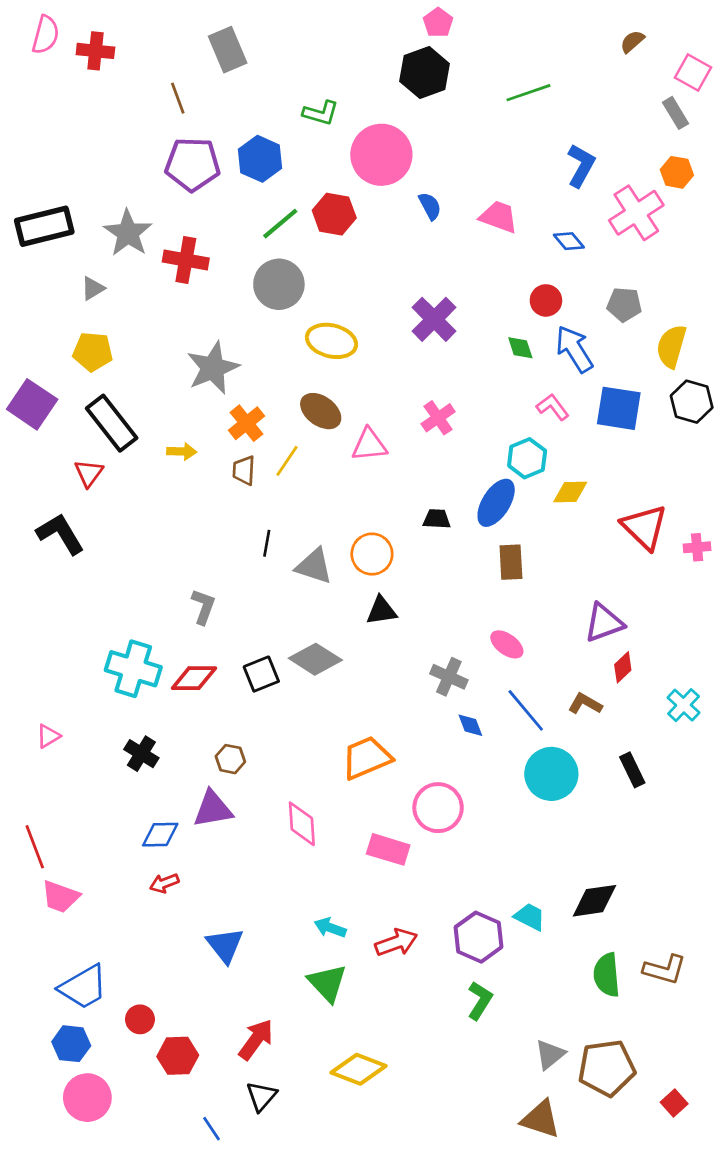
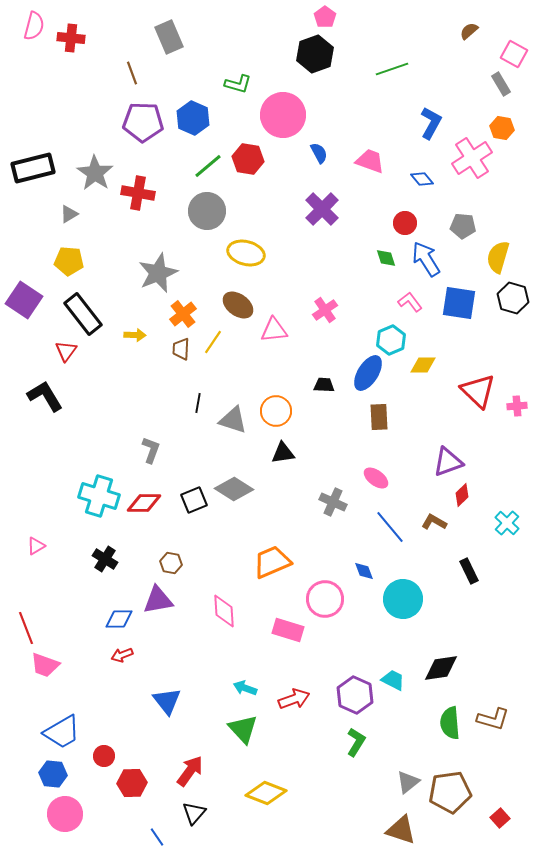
purple cross: (434, 319) -> (322, 209), moved
blue diamond: (470, 725) -> (364, 571), moved
cyan circle: (551, 774) -> (403, 599), moved

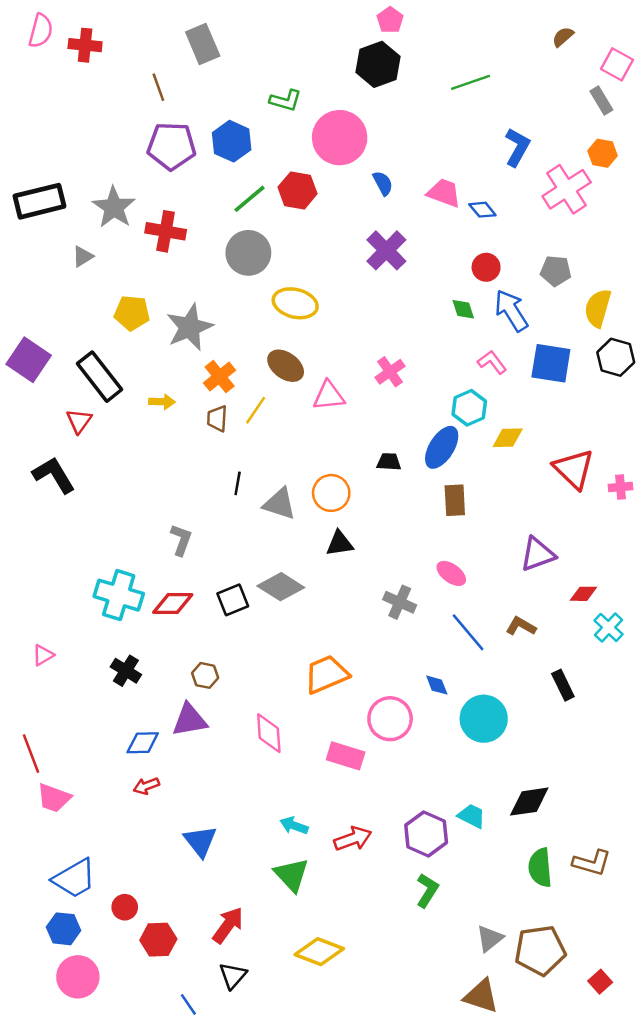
blue diamond: (422, 179) -> (482, 210), moved
yellow pentagon: (69, 261) -> (132, 313), moved
red diamond: (462, 495) -> (583, 594), moved, turned 45

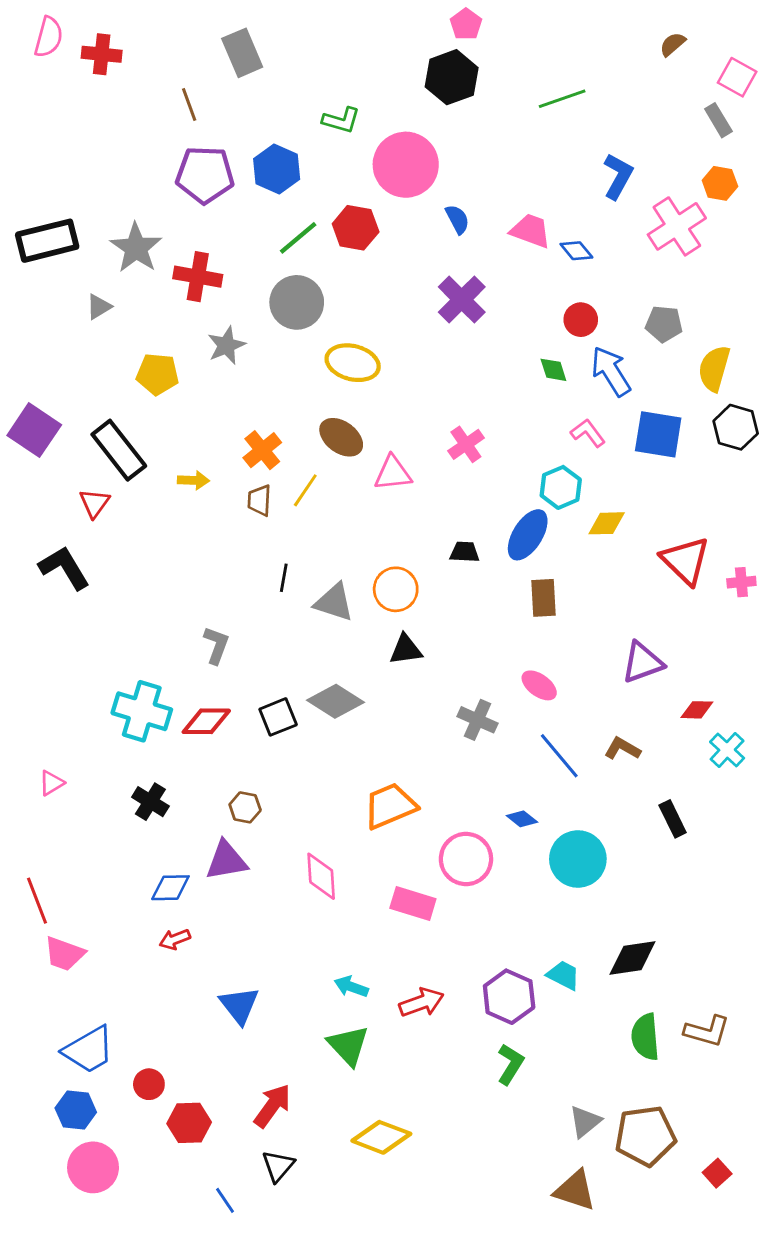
gray star: (190, 327) -> (226, 345), moved, size x0.7
blue diamond: (437, 685) -> (522, 819), turned -30

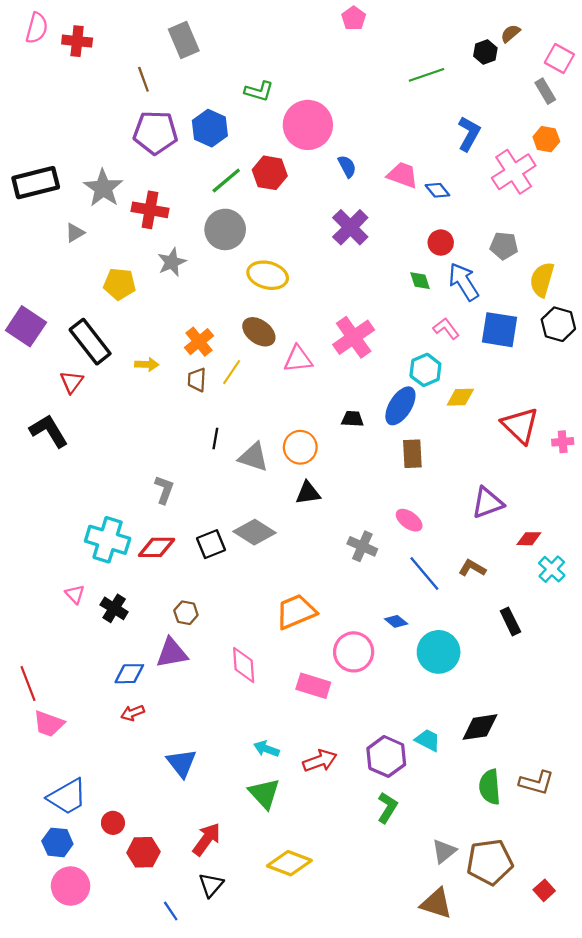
black hexagon: (452, 77) -> (485, 52), moved, size x0.6
pink cross: (466, 444) -> (354, 337), size x1.5
pink triangle: (51, 783) -> (75, 594), moved, turned -42

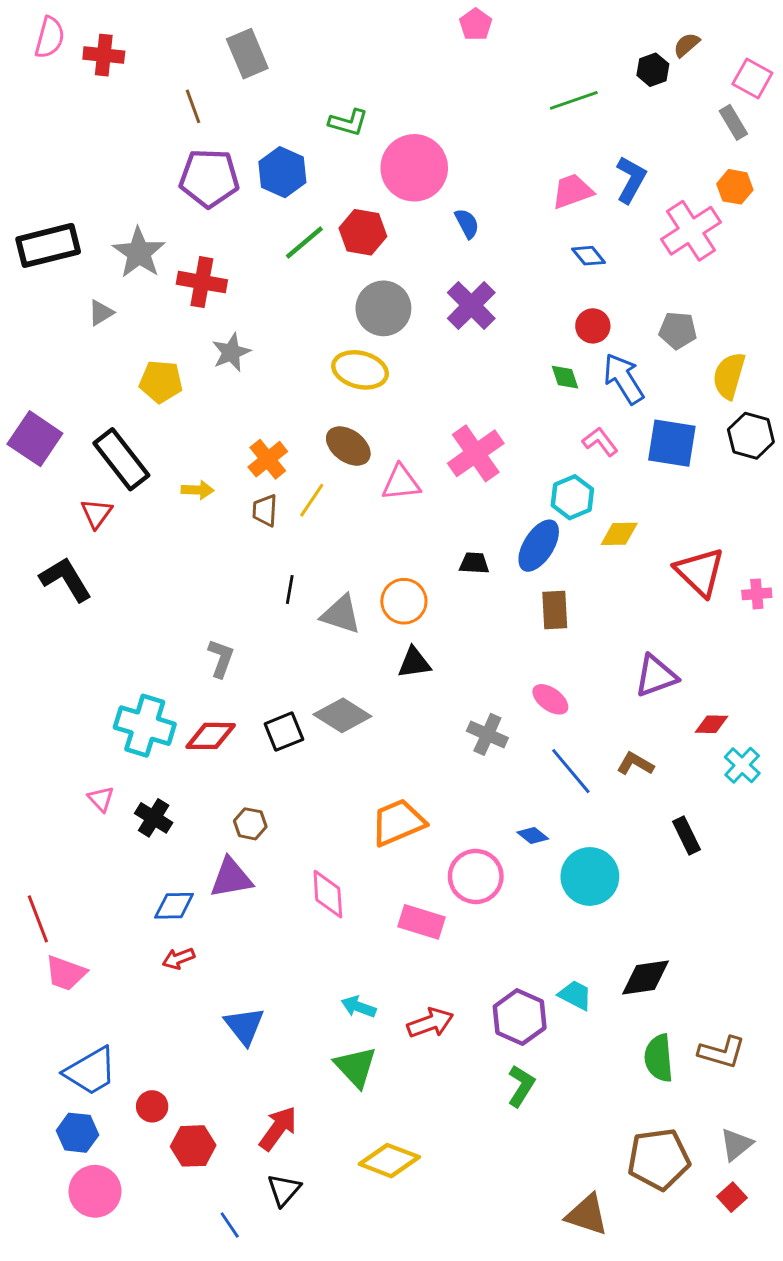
pink trapezoid: (403, 175) -> (572, 191), moved, turned -40
gray circle: (225, 229) -> (383, 308), moved
gray triangle: (444, 851) -> (736, 1144), moved

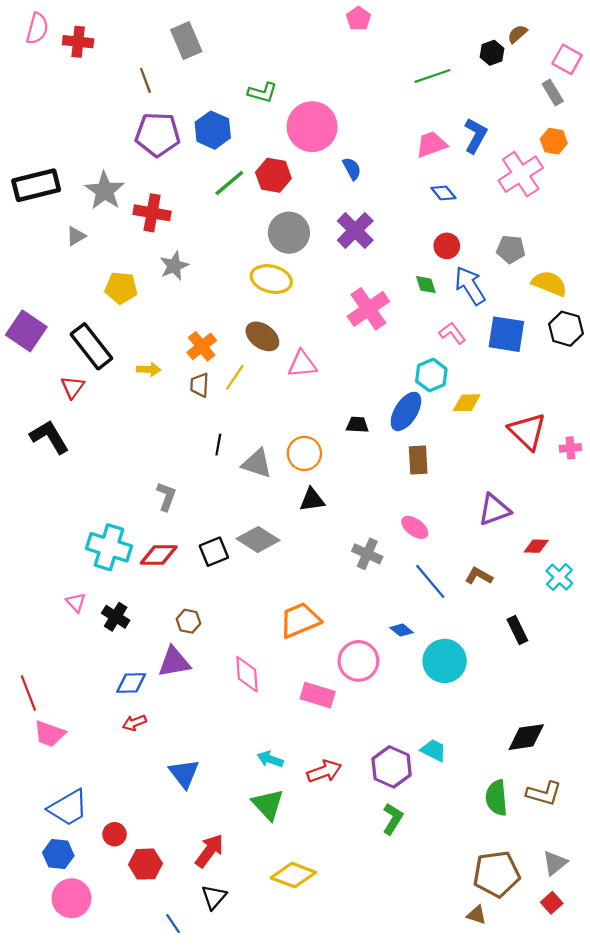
yellow semicircle: (729, 376) -> (549, 283), turned 96
pink cross: (476, 453) -> (368, 309), moved
black diamond: (646, 978) -> (526, 737), moved
brown triangle: (587, 1215) -> (477, 915), moved, size x0.6

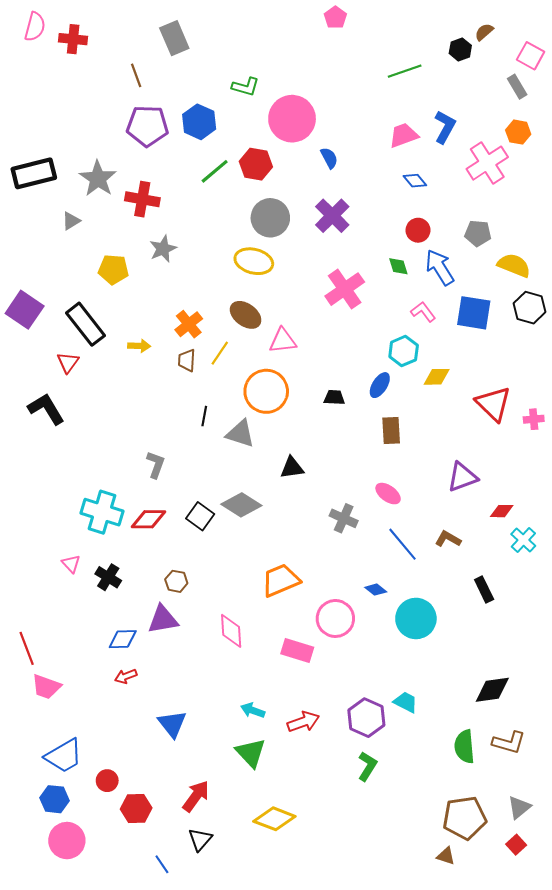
blue ellipse: (406, 411) -> (380, 385), size x0.7
orange circle: (304, 453) -> (266, 391), moved, size x1.4
black square: (214, 552) -> (200, 516), turned -32

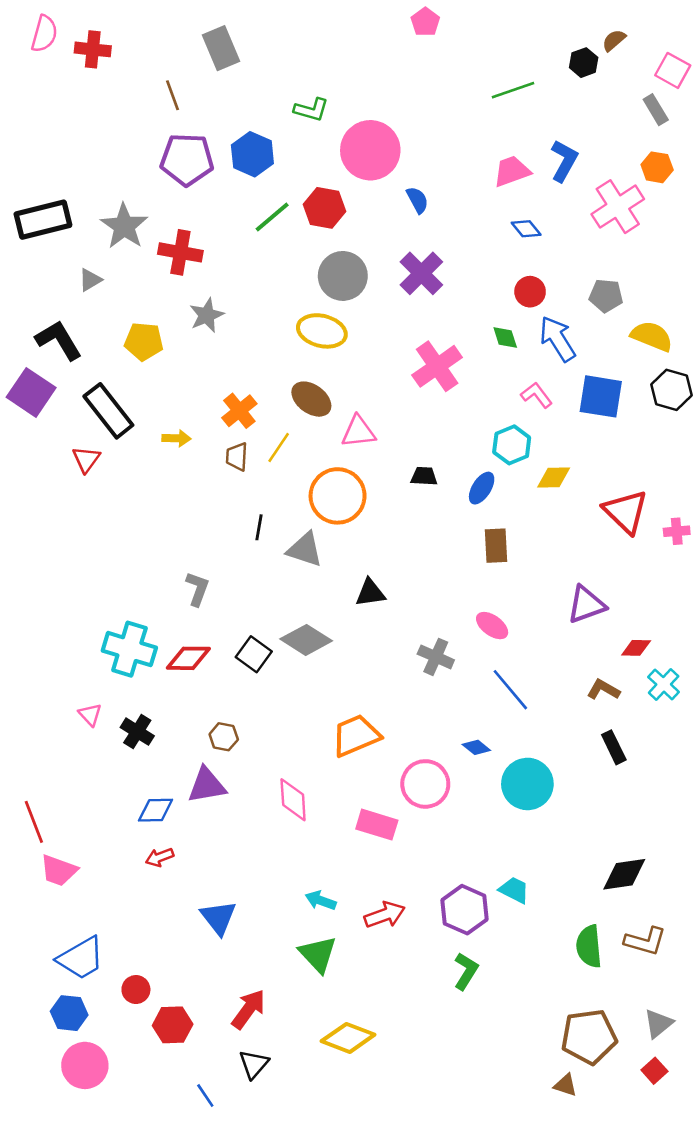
black trapezoid: (334, 397) -> (424, 476), moved
black L-shape: (46, 409) -> (59, 340), moved
brown L-shape: (448, 539) -> (603, 690), moved

